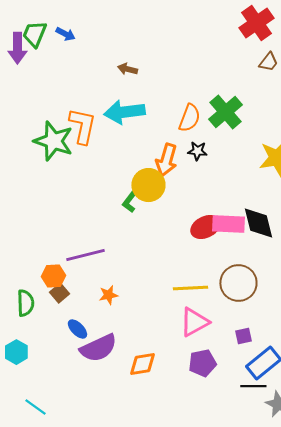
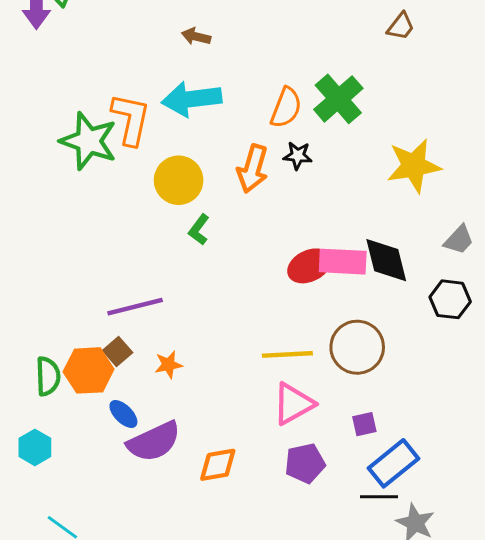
yellow circle: (148, 185) -> (179, 180), moved
orange hexagon: (53, 276) -> (89, 370), moved, size x1.4
brown square: (59, 293) -> (118, 352), moved

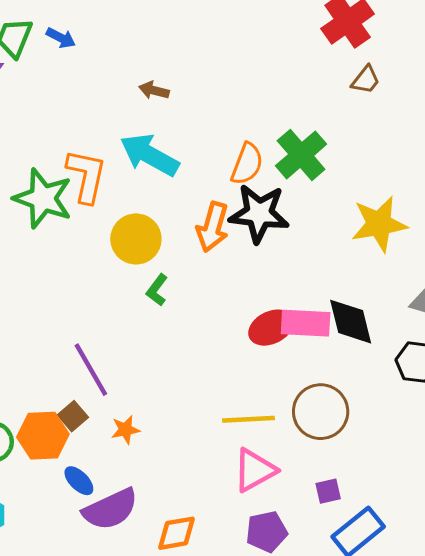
cyan arrow: (192, 99) -> (149, 155), turned 36
black star: (298, 156) -> (259, 213), size x2.0
purple line: (135, 307) -> (91, 370), turned 74

